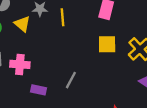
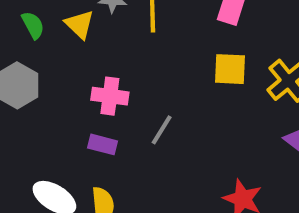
pink cross: (20, 64) -> (110, 96), moved

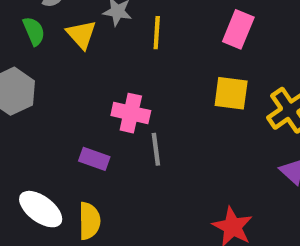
pink cross: (110, 96) -> (131, 113), moved
gray line: (162, 130) -> (156, 149), turned -44

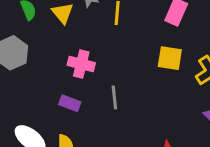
pink cross: (131, 113) -> (81, 64), moved

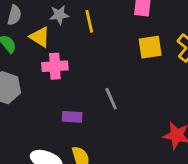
pink cross: (81, 64) -> (55, 66), moved

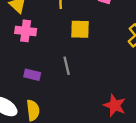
yellow square: (150, 47) -> (80, 29), moved

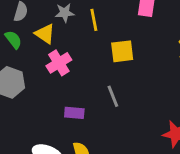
pink cross: (26, 31) -> (59, 63), turned -30

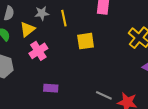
yellow triangle: (45, 34) -> (27, 29), turned 49
gray line: (113, 96) -> (104, 95), moved, turned -42

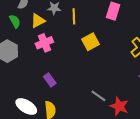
yellow square: (86, 41) -> (90, 42), turned -30
purple rectangle: (51, 88) -> (50, 80), turned 40

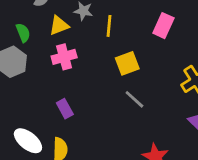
green semicircle: (15, 21) -> (23, 33), moved
gray line: (98, 96) -> (134, 99), moved

